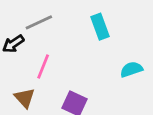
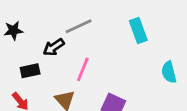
cyan semicircle: (131, 69) -> (169, 72), turned -85

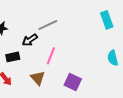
cyan rectangle: (138, 31) -> (107, 20), moved

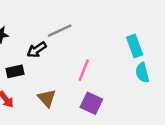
cyan rectangle: (107, 20) -> (135, 46), moved
pink line: (51, 56) -> (84, 70), moved

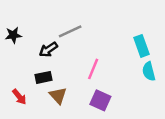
black rectangle: (15, 71) -> (44, 77), moved

